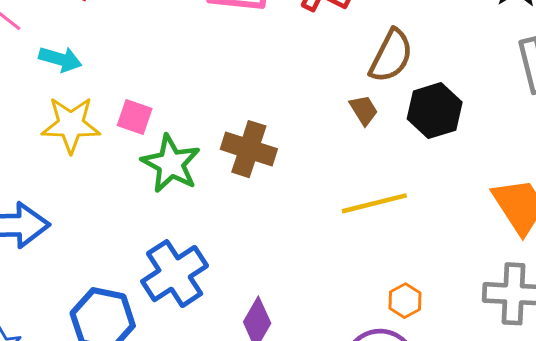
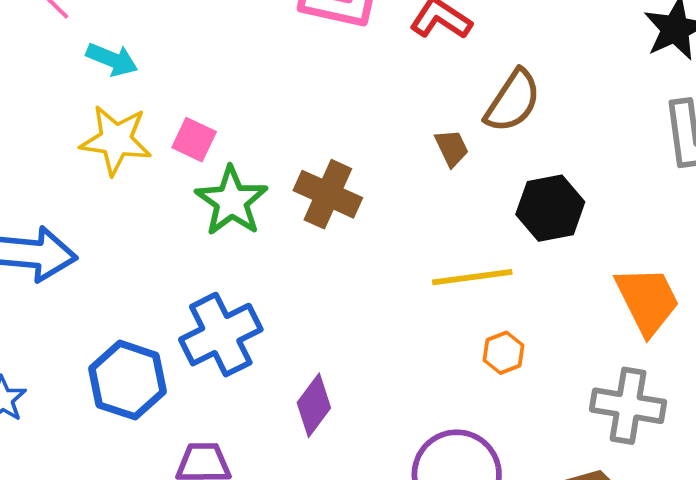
brown trapezoid: (364, 110) -> (452, 148), moved
black hexagon: (435, 111) -> (550, 208), moved
orange hexagon: (405, 301) -> (504, 353), moved

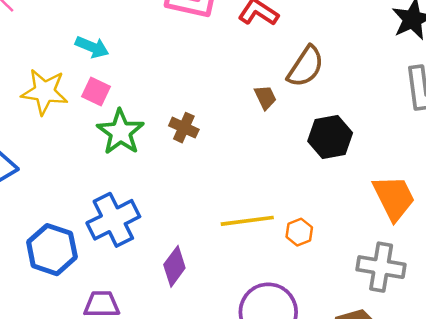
cyan arrow: (112, 59) -> (92, 47), moved
brown cross: (328, 194) -> (184, 128), size x0.7
yellow line: (472, 277) -> (247, 221), moved

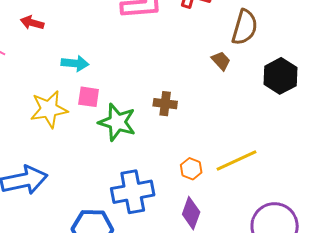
blue cross: (113, 220) -> (133, 192), turned 33
orange hexagon: (299, 232) -> (191, 169), moved

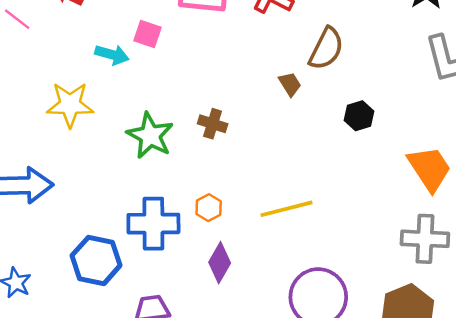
black hexagon: (280, 76) -> (359, 116), size x0.7
pink square: (89, 97) -> (148, 34), moved
orange hexagon: (191, 169) -> (209, 208), moved

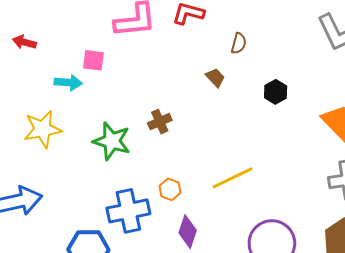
brown semicircle: (326, 49) -> (239, 43), size x0.6
brown cross: (213, 124) -> (160, 122), turned -30

